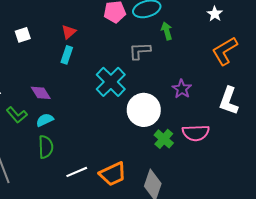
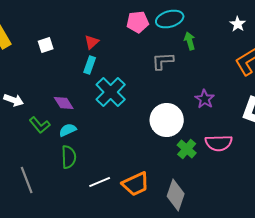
cyan cross: (111, 82) -> (111, 92), moved

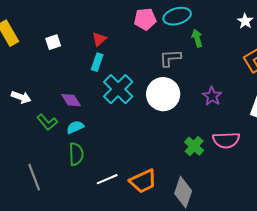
white circle: (167, 120) -> (163, 94), moved

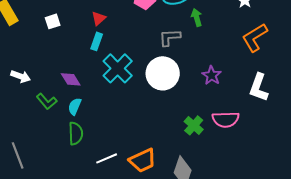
cyan semicircle: (75, 127) -> (75, 106), turned -42
gray line: (34, 177) -> (18, 155), moved

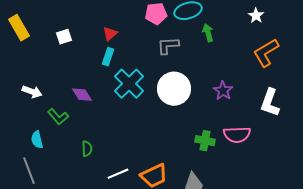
gray L-shape: (170, 37) -> (168, 46), moved
cyan semicircle: (75, 106) -> (37, 140), moved, turned -36
green cross: (194, 125) -> (205, 141), turned -30
green semicircle: (76, 133) -> (87, 149), size x0.7

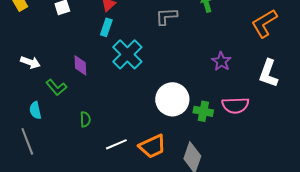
white circle: (174, 89) -> (172, 99), moved
purple diamond: (82, 95) -> (80, 65), turned 30

